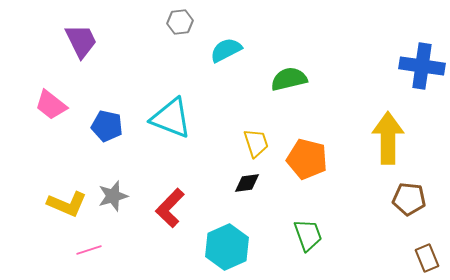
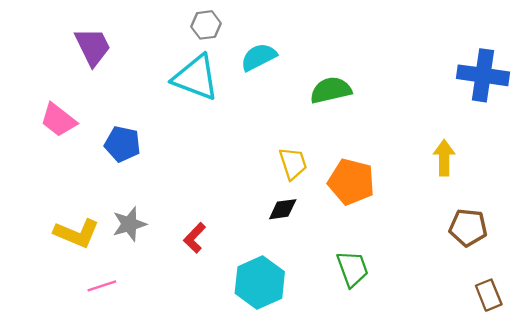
cyan triangle: (171, 118) -> (196, 78), moved
yellow arrow: (388, 138) -> (444, 158), size x0.6
red L-shape: (170, 208) -> (195, 238), size x0.7

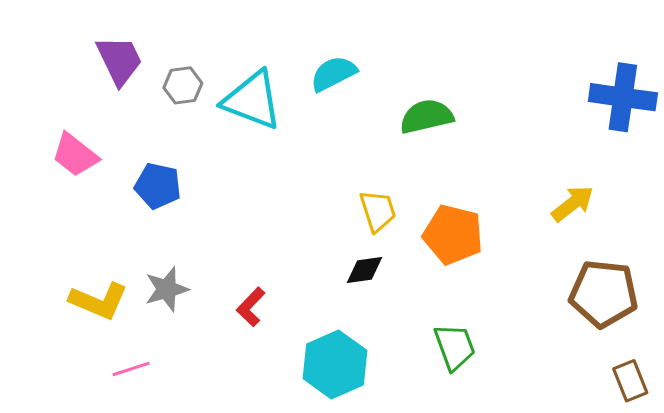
gray hexagon: (206, 25) -> (183, 85), moved
yellow arrow: (444, 158) -> (573, 204), turned 52
brown pentagon: (468, 228) -> (604, 294), size x1.4

